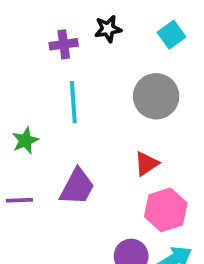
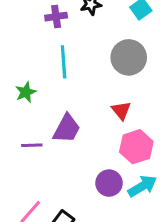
red triangle: (146, 164) -> (121, 110), turned -35
purple line: (19, 200) -> (32, 145), moved

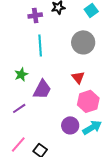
green star: (26, 92) -> (21, 74), moved
purple line: (32, 145) -> (19, 108), moved, turned -32

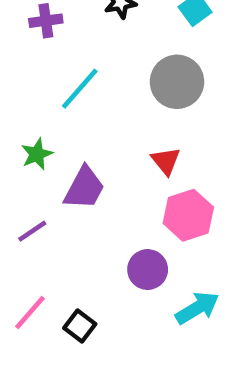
purple cross: (35, 15) -> (46, 21), moved
cyan line: (40, 45) -> (80, 89), turned 45
cyan arrow: (92, 127) -> (197, 308), moved

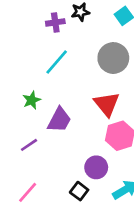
purple cross: (46, 21) -> (55, 22), moved
red triangle: (166, 161) -> (107, 104), size x1.5
black square: (80, 326) -> (79, 191), moved

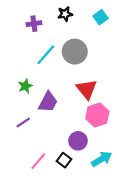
purple cross: (55, 22) -> (34, 24), moved
gray circle: (113, 58) -> (75, 52), moved
pink line: (28, 192) -> (38, 161), moved

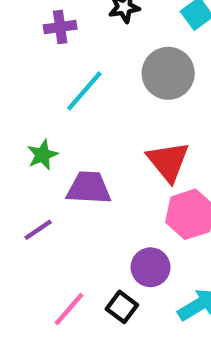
gray circle: (75, 52) -> (168, 73), moved
purple trapezoid: (48, 102) -> (89, 188), turned -115

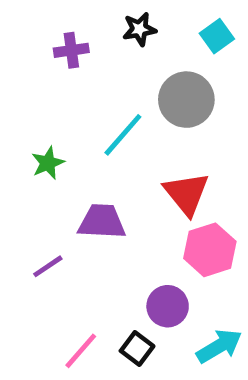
cyan line: (84, 91) -> (123, 135), moved
green star: (43, 155) -> (48, 163), moved

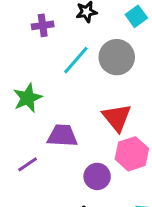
cyan line: (123, 135) -> (76, 60), moved
green star: (48, 163) -> (28, 98), size x1.4
purple circle: (168, 306) -> (97, 176), moved

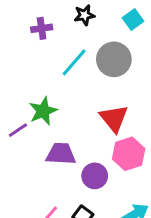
green star: (28, 98) -> (43, 111), moved
purple trapezoid: (62, 136) -> (61, 154), moved
purple line: (28, 164) -> (18, 130), moved

